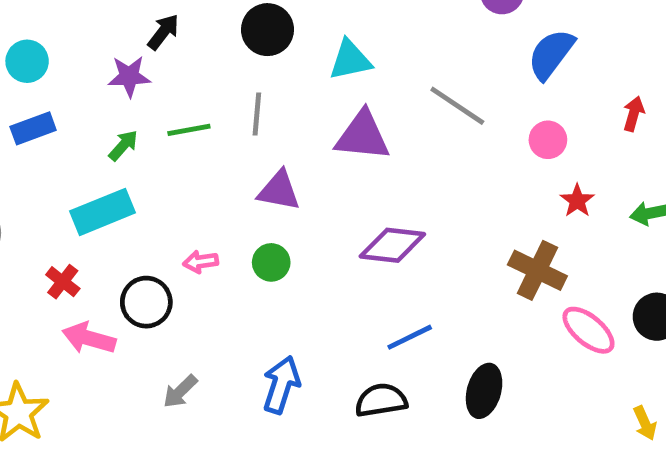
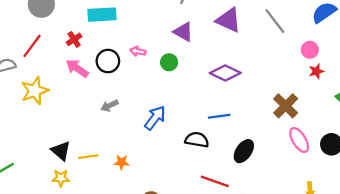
red star: (577, 201) -> (316, 71), moved

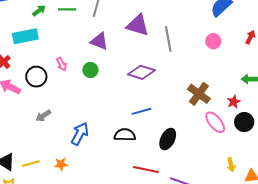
gray line: (275, 21) -> (168, 39), moved, turned 35
pink arrow: (138, 51) -> (62, 64), turned -120
red star: (316, 71) -> (234, 102), moved
blue arrow: (155, 118) -> (80, 134), moved

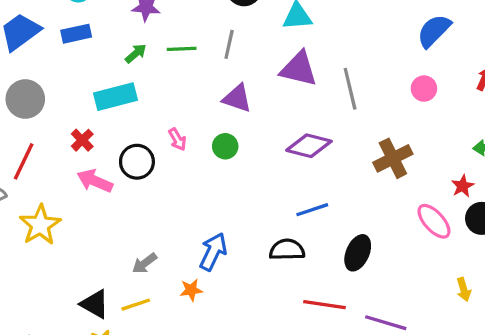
brown cross: (199, 94) -> (393, 158), moved, turned 30
gray arrow: (43, 116) -> (145, 263), moved
orange star: (61, 164) -> (191, 290), moved

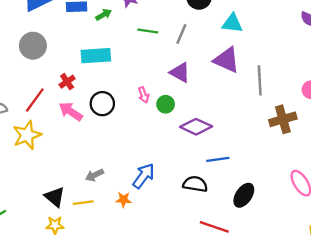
green arrow: (136, 53) -> (104, 15), moved
pink arrow: (177, 139) -> (144, 95), moved
purple diamond: (309, 146) -> (196, 127), moved
brown cross: (393, 158) -> (283, 119), moved
red line: (24, 161) -> (35, 100), moved

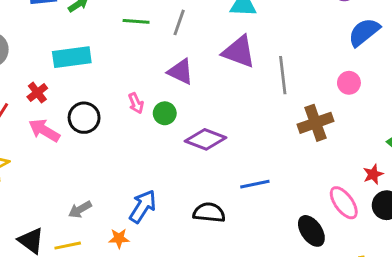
blue line: (218, 159) -> (255, 184), moved
black ellipse: (244, 195) -> (311, 231), moved, turned -65

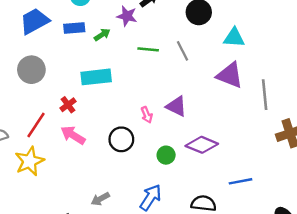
gray line: (179, 22) -> (183, 51), turned -48
purple triangle: (180, 72) -> (176, 106), moved
green circle: (165, 113) -> (166, 155), moved
black circle: (84, 118) -> (121, 139), moved

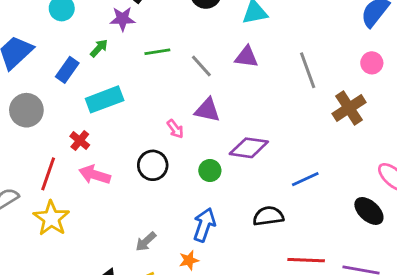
blue rectangle: (74, 28) -> (67, 70), moved, turned -36
gray line: (183, 51) -> (201, 66), moved
purple triangle: (230, 75) -> (246, 57), moved, size x0.7

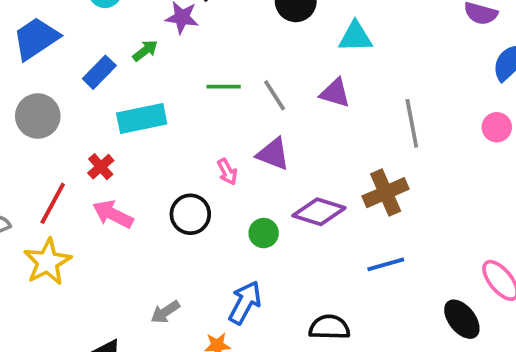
green line: (157, 52) -> (224, 87), moved
brown cross: (349, 108) -> (386, 193), moved
black semicircle: (268, 216) -> (329, 327), moved

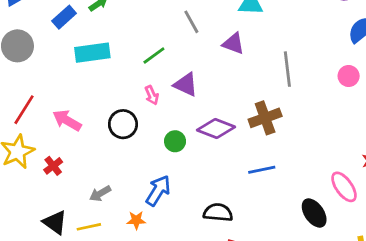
green line: (224, 87) -> (154, 56), moved, turned -40
gray line: (275, 95) -> (191, 22), moved
red cross: (101, 167) -> (53, 166), moved

